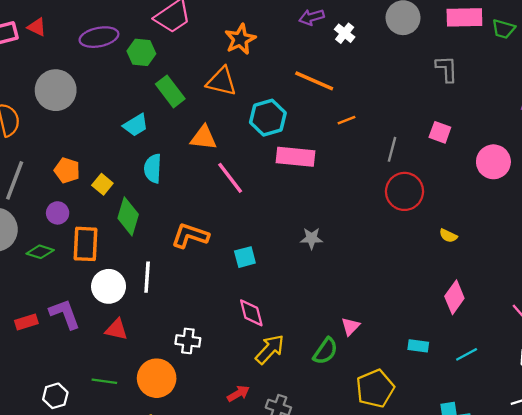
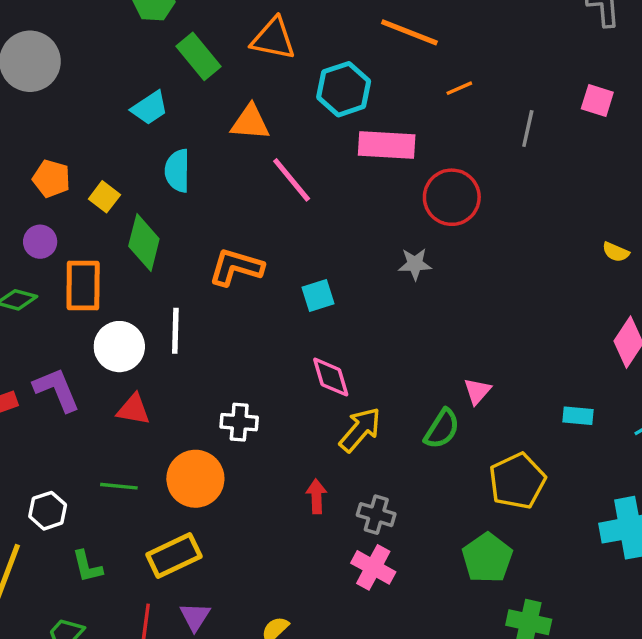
red circle: (405, 191) -> (452, 197), moved
red arrow: (238, 394) -> (316, 496), turned -60

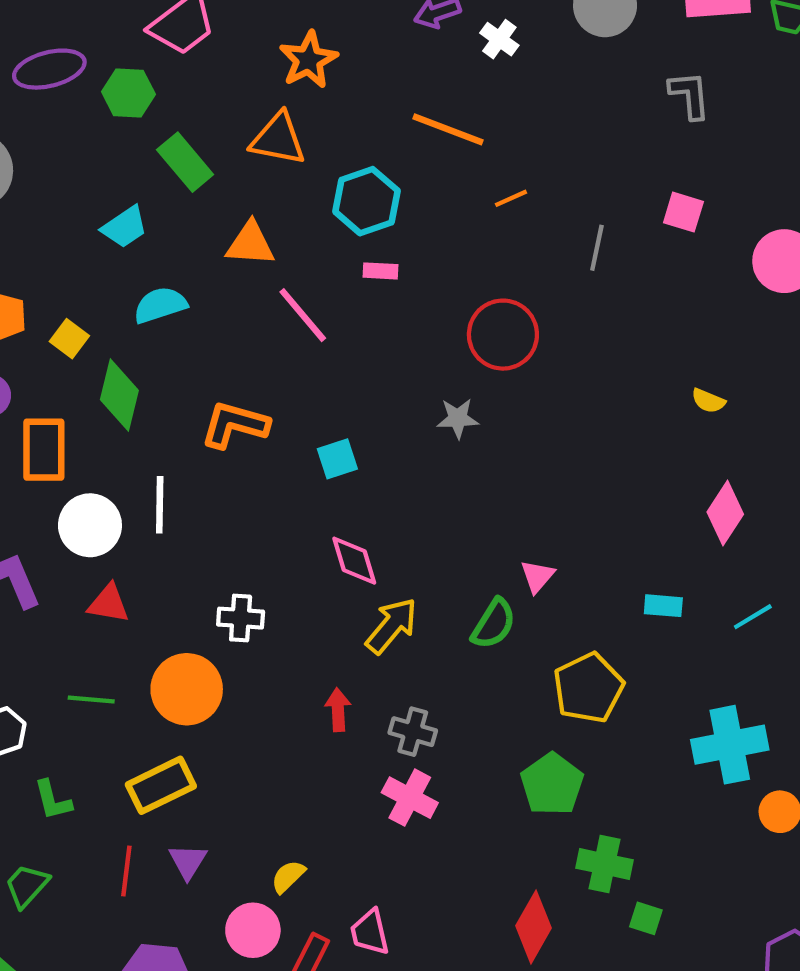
pink rectangle: (387, 145) -> (381, 271), moved, size x0.5
cyan semicircle: (177, 171) -> (160, 305), turned 72

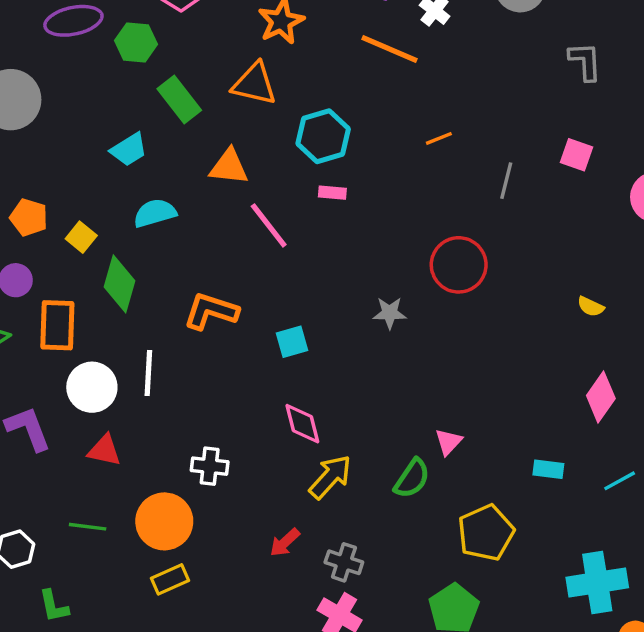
orange line: (448, 129) -> (390, 49), moved
red circle: (503, 335) -> (459, 265), moved
red arrow: (338, 710) -> (285, 542), turned -132
yellow rectangle: (161, 785) -> (170, 579), moved, size x0.7

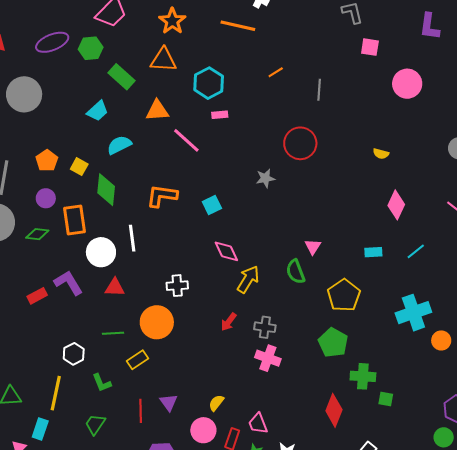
pink square: (577, 155) -> (370, 47), moved
orange pentagon: (29, 217) -> (47, 161), turned 30
green semicircle: (412, 478) -> (296, 272), turned 135
yellow rectangle: (170, 579) -> (137, 360), moved

